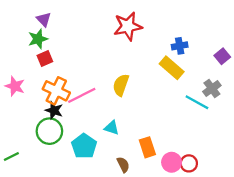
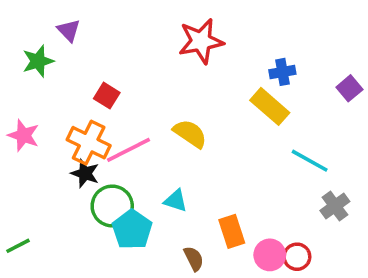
green star: (38, 39) -> (38, 61), moved
red square: (45, 59) -> (107, 96), moved, turned -35
yellow semicircle: (121, 85) -> (190, 134), turned 105
gray cross: (212, 88) -> (335, 206), moved
green circle: (49, 131) -> (112, 206), moved

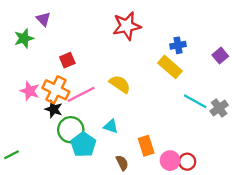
red square: (107, 96) -> (67, 60), turned 35
pink star: (23, 135) -> (30, 91), moved
gray cross: (335, 206) -> (219, 108), moved

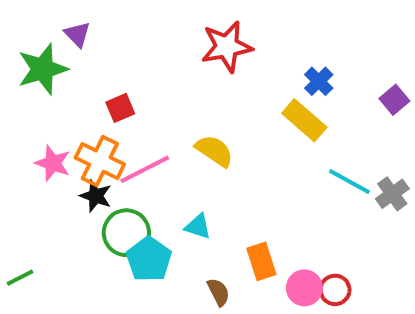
green star: (24, 38) -> (43, 69), size x1.4
blue cross: (178, 45) -> (319, 81), turned -35

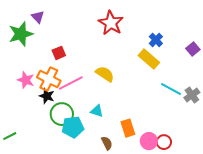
red star: (227, 47) -> (111, 23), turned -30
cyan pentagon: (149, 259) -> (73, 127), turned 30

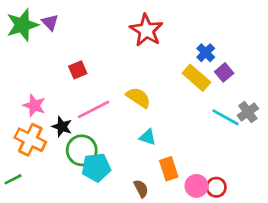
green star: (21, 34) -> (22, 25), moved
purple square: (193, 49) -> (224, 72), moved
orange cross: (49, 79) -> (30, 140), moved
gray cross: (192, 95) -> (248, 112), moved
cyan triangle: (97, 111) -> (148, 137), moved

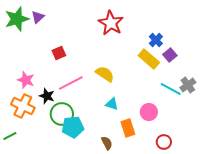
purple triangle: (50, 22) -> (38, 17), turned 32
pink circle: (196, 186) -> (149, 112), moved

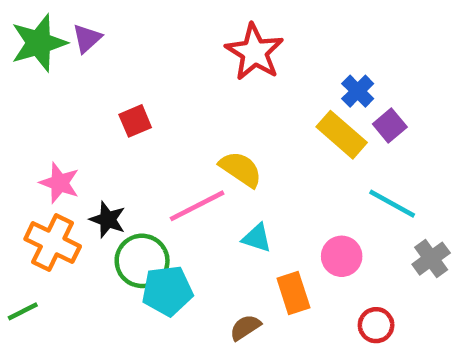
pink line: (71, 83) -> (197, 206), moved
gray cross: (188, 85) -> (431, 259), moved
brown semicircle: (107, 143) -> (245, 327), turned -96

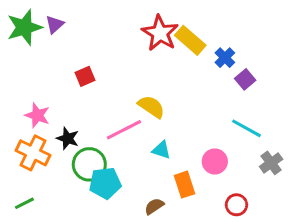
yellow rectangle: (342, 135) -> (190, 40), moved
green line: (23, 311) -> (24, 203), moved

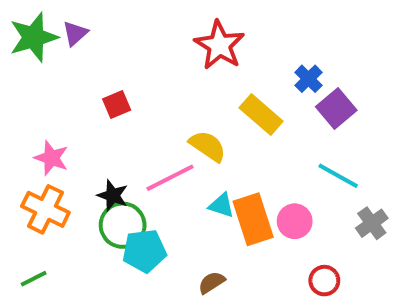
yellow rectangle: (190, 40) -> (261, 114), moved
purple square: (245, 79) -> (336, 108), size x1.4
black star: (68, 138) -> (113, 196), moved
orange rectangle: (185, 185) -> (253, 219), moved, size x1.4

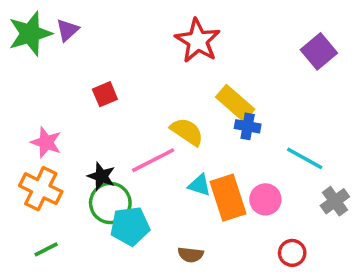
blue cross: (308, 79) -> (248, 126), moved, turned -35
purple square: (336, 108) -> (319, 51), moved
green line: (34, 279) -> (46, 249), moved
brown semicircle: (212, 283) -> (191, 255), turned -140

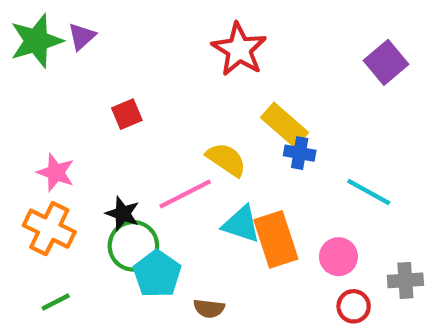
cyan triangle: (199, 185) -> (241, 224), size x1.4
pink circle: (265, 199) -> (338, 257), moved
gray cross: (335, 201) -> (405, 280), moved, turned 32
cyan pentagon: (130, 226) -> (157, 274), turned -30
brown semicircle: (191, 255) -> (209, 308), moved

